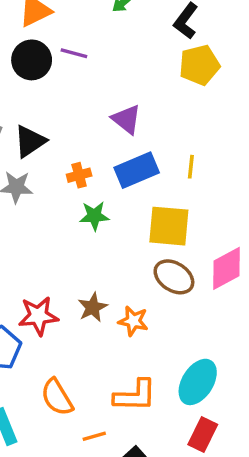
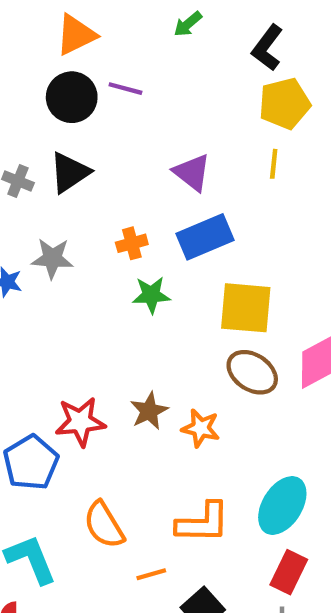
black triangle: (30, 141) -> (70, 172), moved
yellow line: (191, 167) -> (274, 164), moved

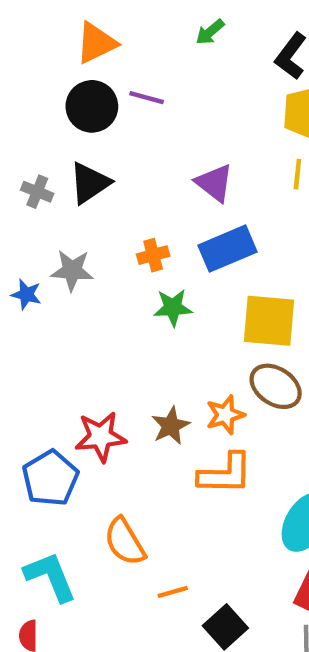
orange star: (201, 428) -> (225, 415), moved, turned -30
orange L-shape: (203, 523) -> (225, 474), moved

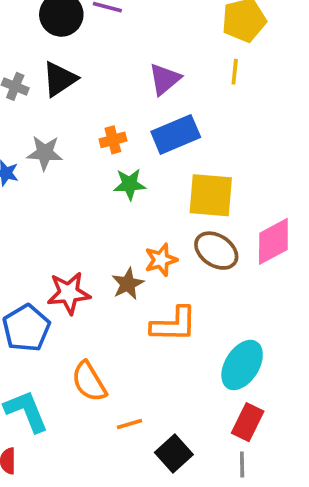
purple triangle: (214, 183) -> (165, 79), turned 42
orange star: (225, 415) -> (161, 260), moved

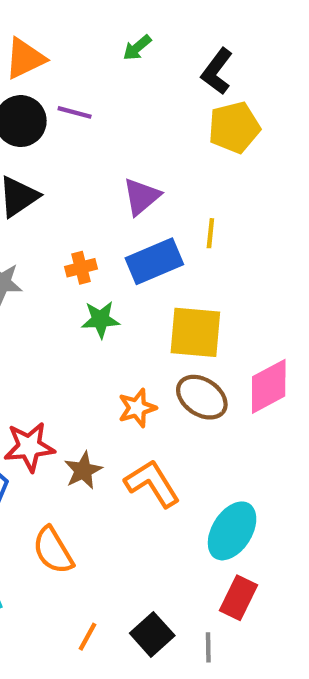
yellow line: (235, 72) -> (210, 233), moved
brown star: (128, 284) -> (83, 471), moved
orange L-shape: (174, 324) -> (152, 483), turned -123
orange line: (130, 424) -> (87, 637), moved, turned -45
gray line: (242, 465) -> (208, 647), moved

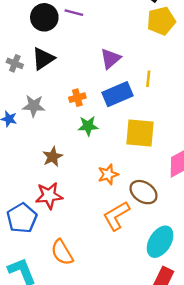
brown ellipse: (202, 397) -> (144, 192), moved
brown star: (83, 471) -> (53, 157), moved
orange L-shape: (152, 483) -> (116, 216), turned -88

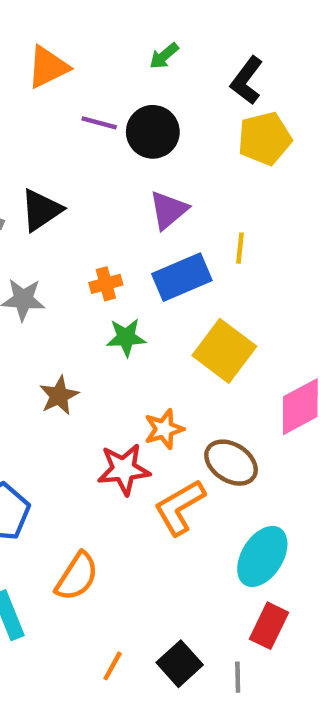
black circle: (44, 17) -> (153, 132), moved
yellow square: (140, 133) -> (224, 351), turned 32
red star: (49, 196) -> (124, 469), moved
orange semicircle: (62, 252) -> (77, 577), turned -116

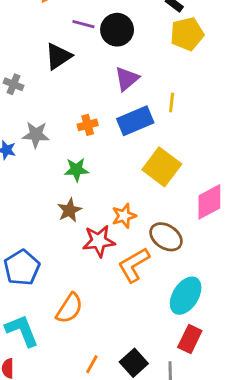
black triangle: (41, 210) -> (58, 56), moved
green star: (126, 337) -> (76, 170), moved
brown star: (59, 396) -> (69, 210), moved

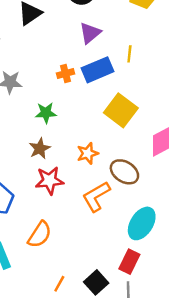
orange cross: (88, 125) -> (65, 73), moved
red star: (99, 241) -> (49, 180), moved
red rectangle: (190, 339) -> (129, 262), moved

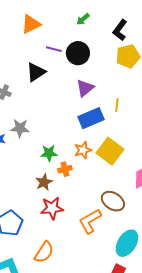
orange cross: (65, 73) -> (65, 169), moved
orange star: (88, 153) -> (83, 150), moved

